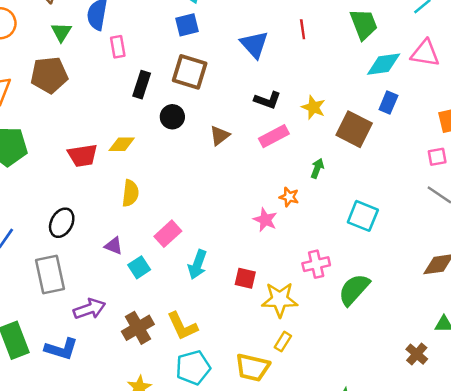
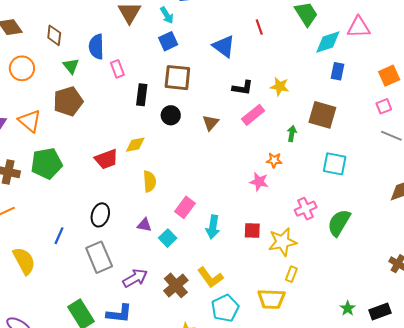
brown square: (354, 129) -> (322, 115), moved

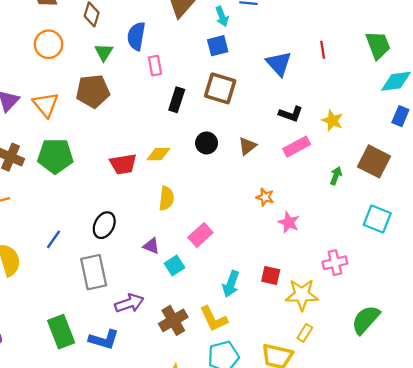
black circle: (171, 115) -> (207, 143), moved
orange star: (274, 160) -> (265, 197), moved
green semicircle: (339, 223) -> (366, 320), moved
cyan arrow: (213, 227) -> (231, 284), moved

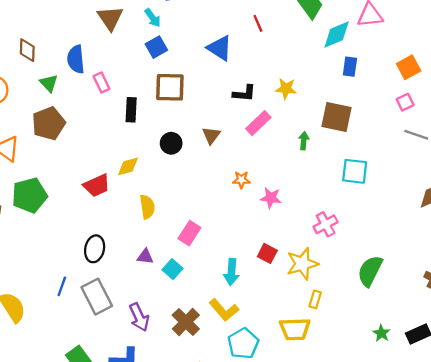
blue line: (54, 239) -> (62, 286), moved
red square: (271, 276) -> (267, 253), turned 30
purple arrow: (129, 303) -> (139, 317), turned 100

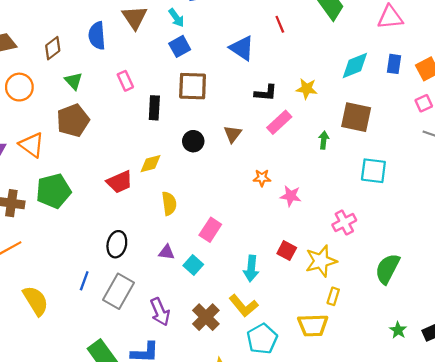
cyan diamond: (337, 34) -> (355, 66), moved
brown diamond: (27, 50) -> (53, 48), turned 50
blue semicircle: (76, 59) -> (97, 36), moved
blue rectangle: (350, 67) -> (394, 64), moved
gray rectangle: (97, 297) -> (119, 291), turned 56

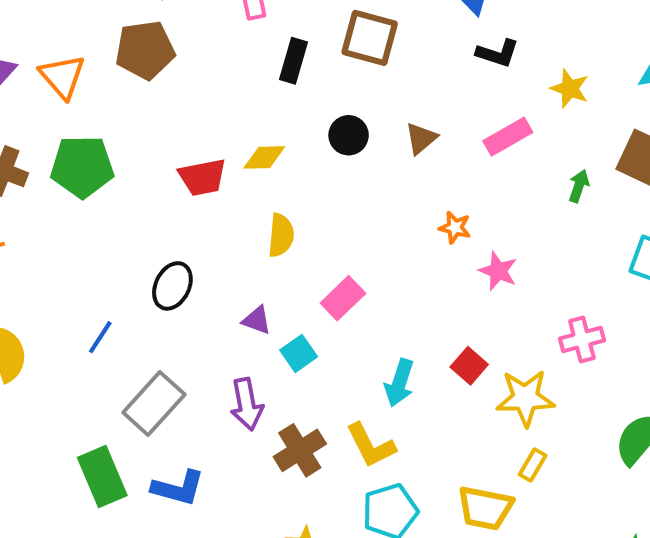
black L-shape: (266, 93) -> (498, 53), moved
gray rectangle: (119, 291) -> (154, 404), moved
purple arrow: (160, 312) -> (247, 404), moved

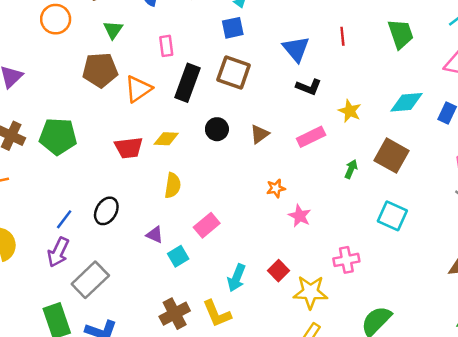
black rectangle: (293, 61) -> (187, 83), size x1.4
orange triangle: (62, 76) -> (138, 89), moved, turned 32
orange star: (455, 228) -> (276, 188), turned -30
blue line: (100, 337) -> (64, 219), moved
purple arrow: (247, 404) -> (58, 252), moved, turned 32

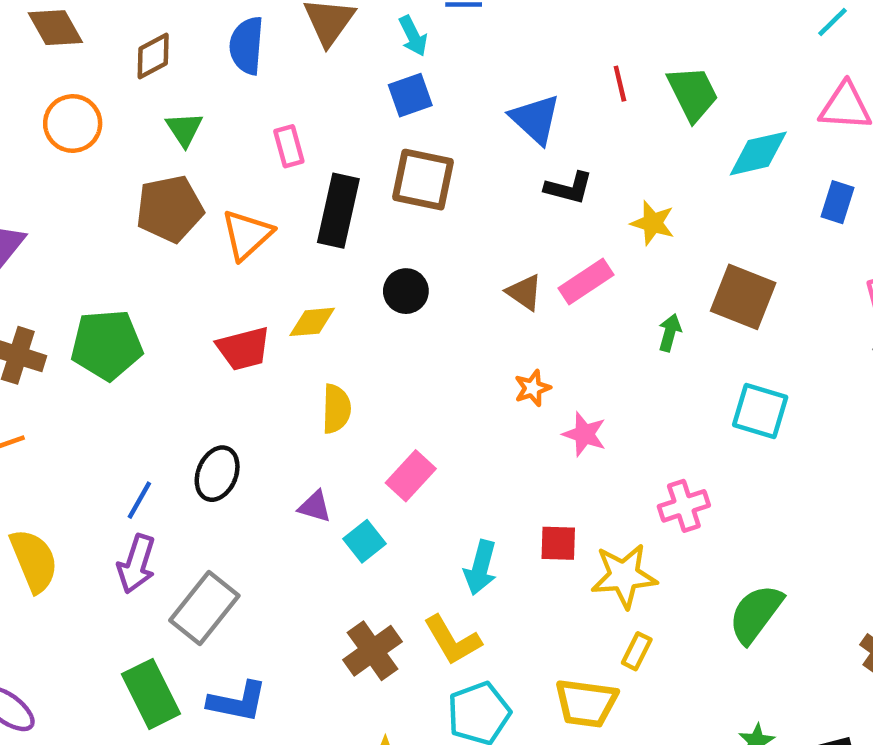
green trapezoid: (401, 34) -> (693, 94), moved
cyan diamond: (406, 102) -> (758, 153), moved
brown triangle: (260, 134) -> (524, 292), moved, turned -42
red square: (279, 271) -> (558, 543), turned -36

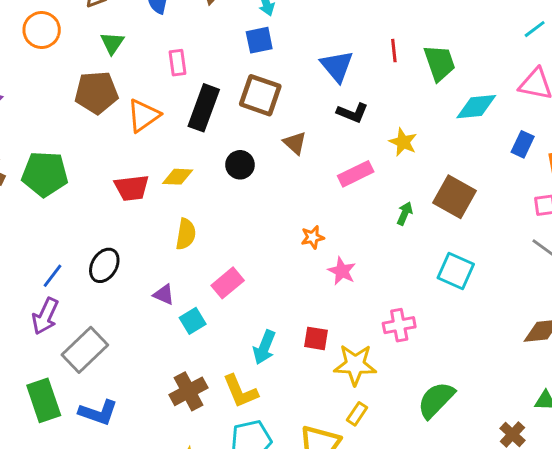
brown triangle: (524, 292) -> (295, 143), moved

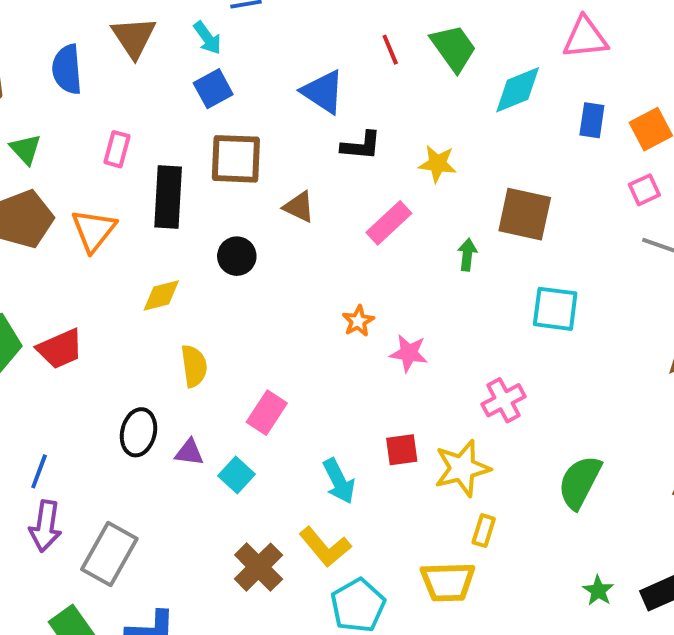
pink rectangle: (178, 63) -> (117, 149), turned 40
red trapezoid: (132, 188) -> (60, 349), moved
black ellipse: (104, 265) -> (138, 432), moved
cyan arrow: (264, 347) -> (339, 481), turned -32

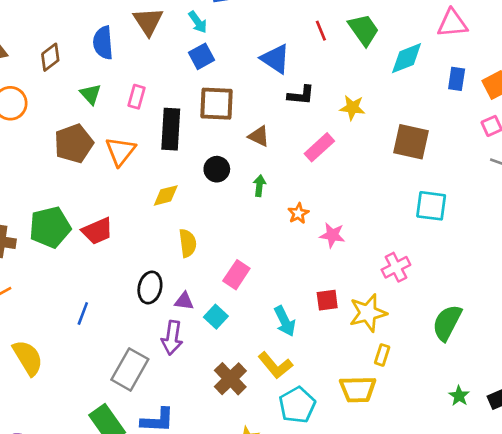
green triangle: (26, 149) -> (91, 94), moved
green arrow: (467, 255) -> (259, 186), moved
purple arrow: (45, 526) -> (172, 338), moved

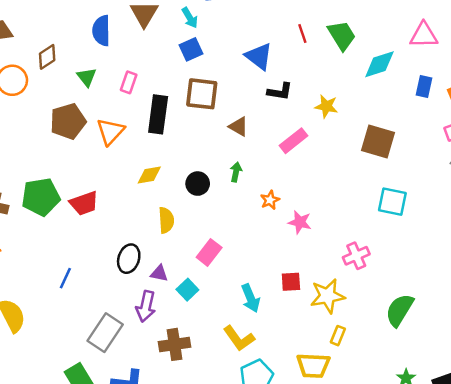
brown diamond: (50, 57) -> (47, 57), moved
black circle: (217, 169) -> (198, 184), moved
brown cross: (230, 379) -> (175, 344), moved, turned 32

